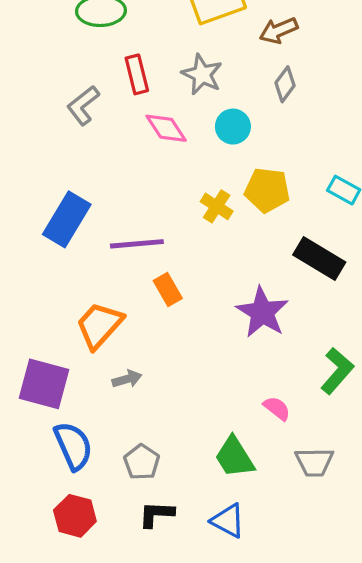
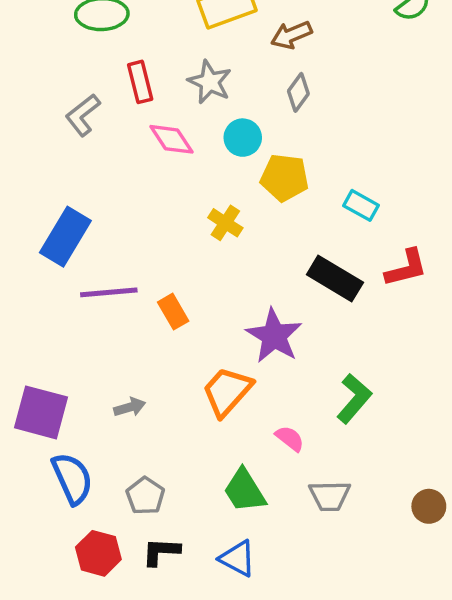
yellow pentagon: (267, 190) -> (284, 178), moved
purple line: (137, 244) -> (109, 292), moved
orange trapezoid: (99, 325) -> (227, 392), moved
red hexagon: (75, 516) -> (98, 553), moved

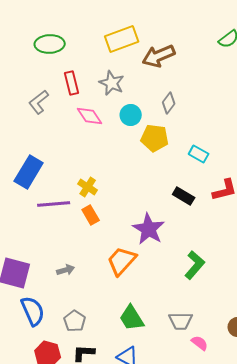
brown arrow: (291, 35) -> (159, 56), size x1.4
gray diamond: (298, 92) -> (169, 103), moved
yellow cross: (225, 223) -> (88, 187), moved
black rectangle: (335, 278) -> (184, 196), size x0.7
pink semicircle: (290, 438) -> (200, 343), moved

